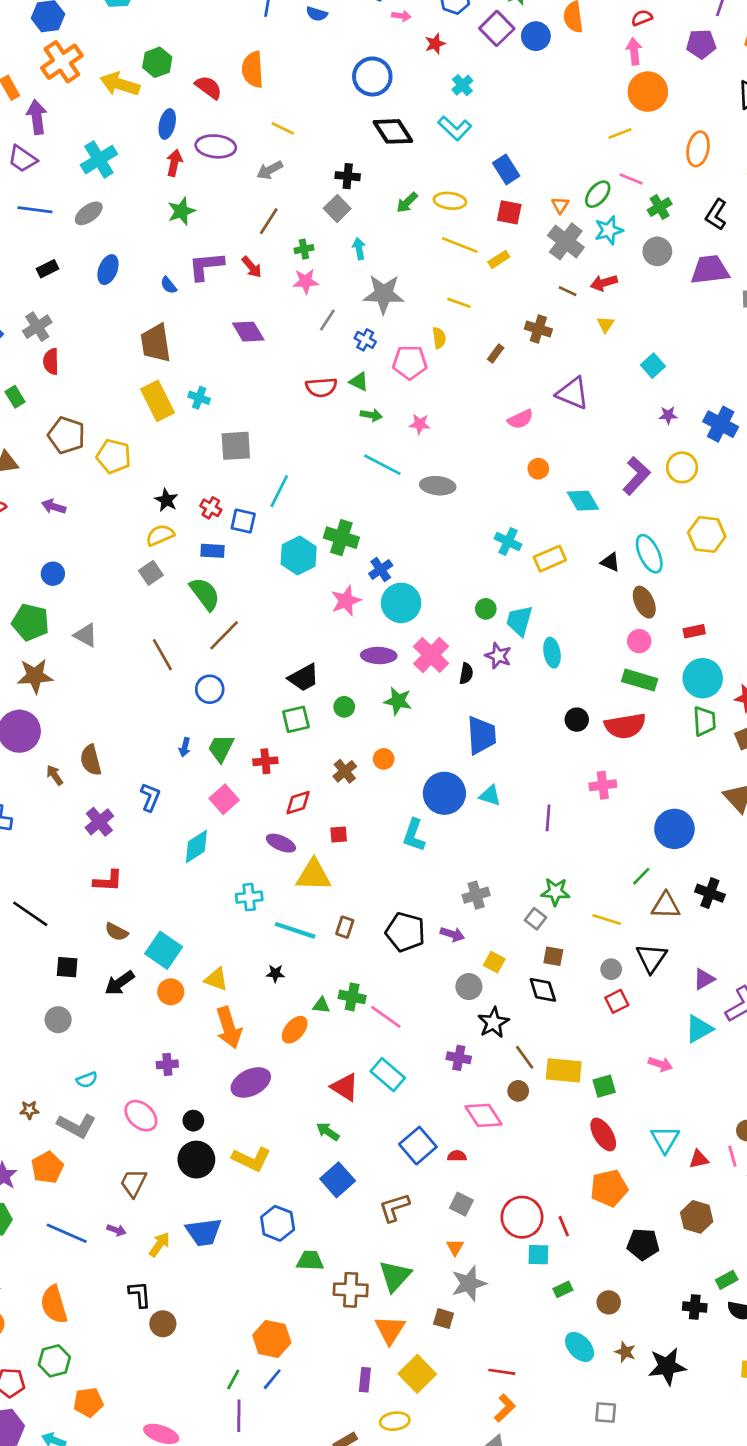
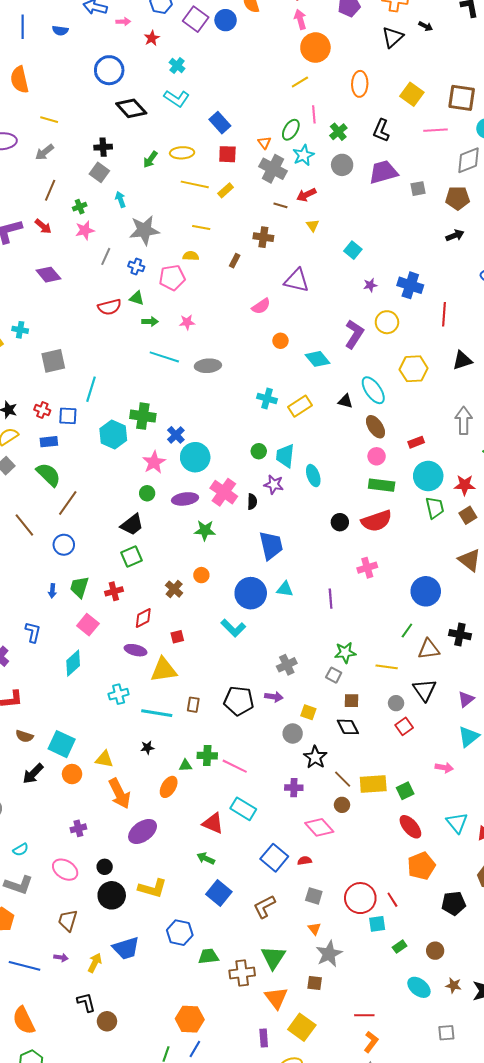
pink line: (631, 179) -> (314, 114), turned 72
yellow semicircle: (439, 338) -> (191, 256), turned -70
green circle: (344, 707) -> (147, 493), moved
cyan L-shape: (414, 835) -> (233, 628), turned -55

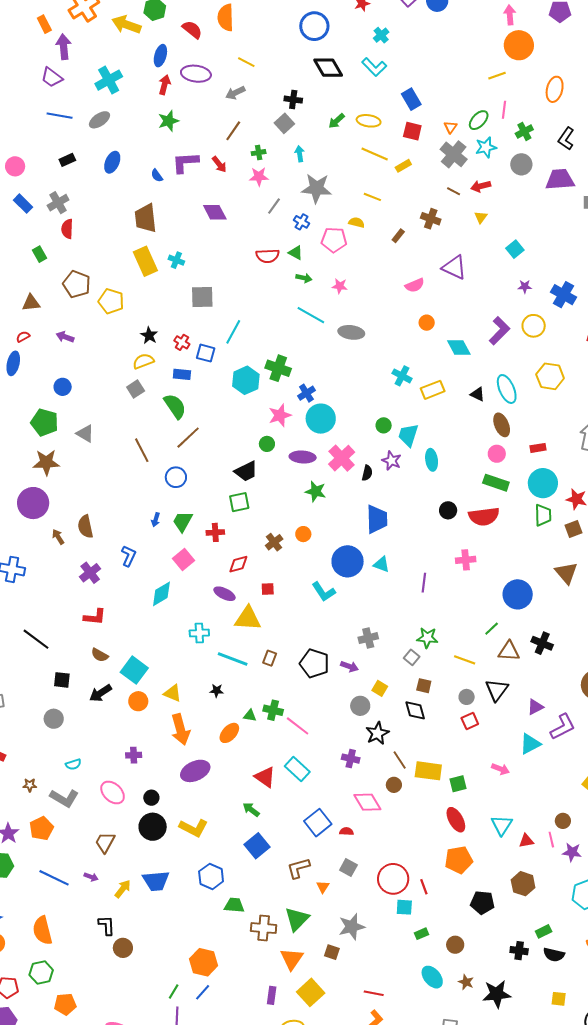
orange triangle: (314, 929) -> (323, 887), moved

